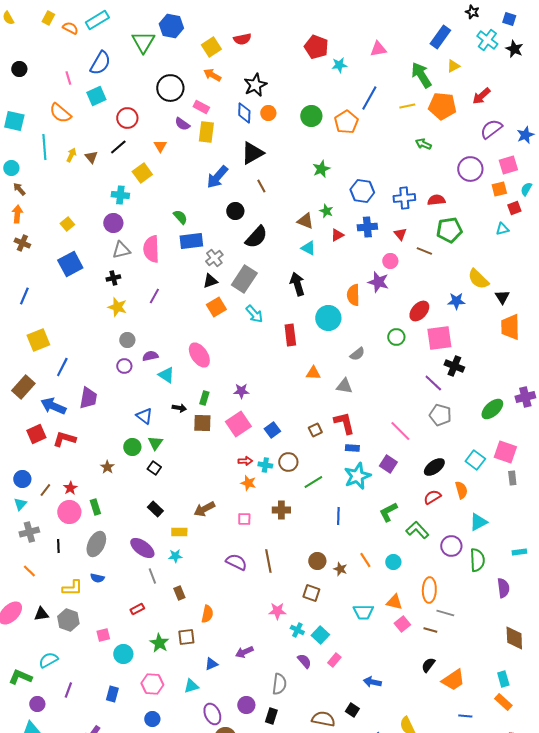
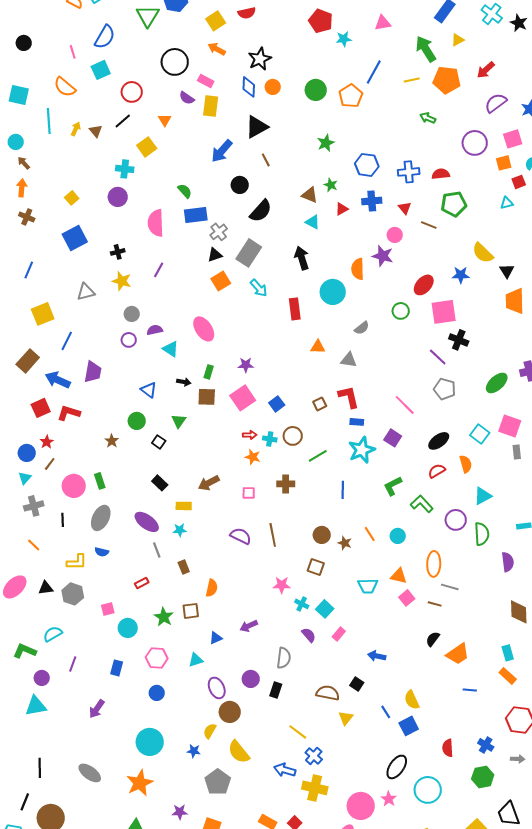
gray triangle: (121, 250) -> (86, 292), moved
green triangle: (155, 443) -> (179, 421), moved
red star: (70, 488) -> (47, 442), moved

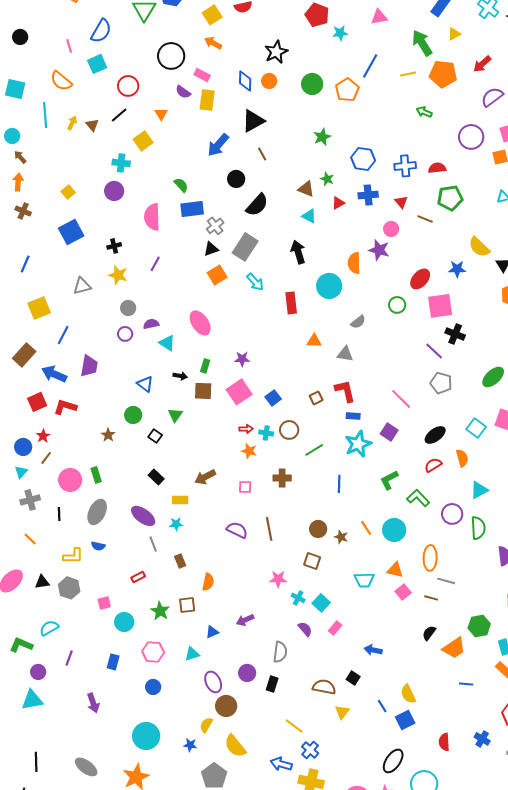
black star: (260, 59) -> (276, 52), moved
cyan circle: (398, 536) -> (394, 530), size x1.5
purple arrow: (97, 709) -> (93, 703), turned -54
green hexagon: (483, 777) -> (479, 626), moved

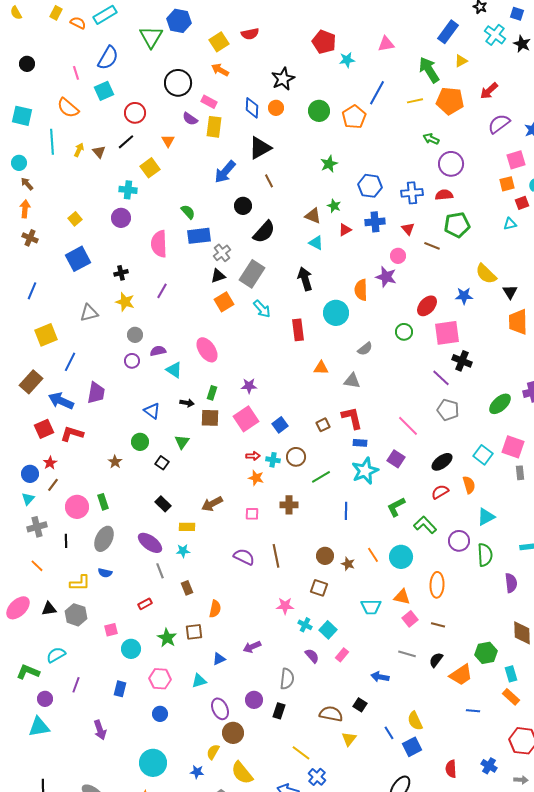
purple circle: (471, 137) -> (451, 164), moved
gray line: (446, 581) -> (407, 654), moved

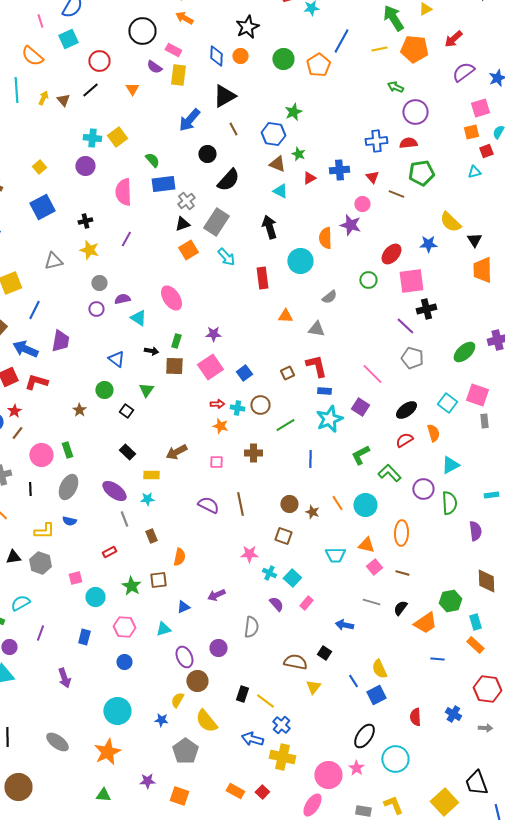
yellow square: (150, 168) -> (117, 137), moved
blue hexagon: (370, 186) -> (273, 134), moved
black cross: (462, 361) -> (426, 309), turned -36
black rectangle: (279, 711) -> (242, 694), moved

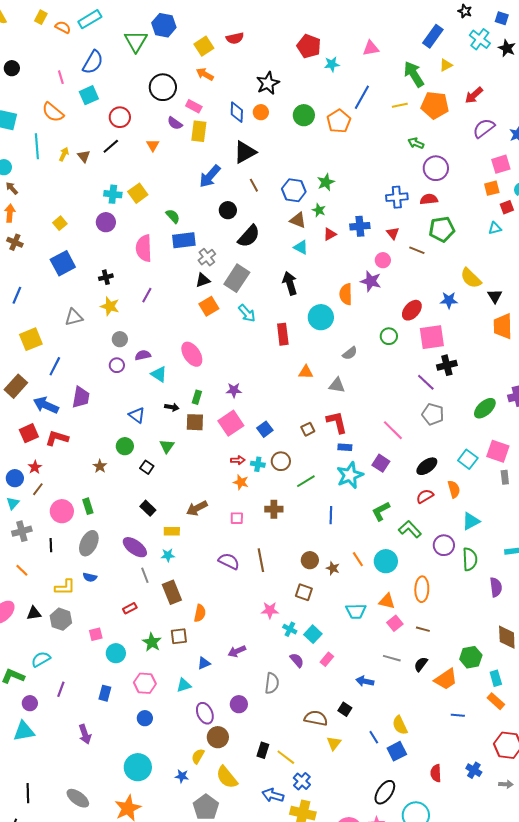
green star: (293, 112) -> (326, 182), moved
brown rectangle: (151, 536) -> (172, 592), size x1.6

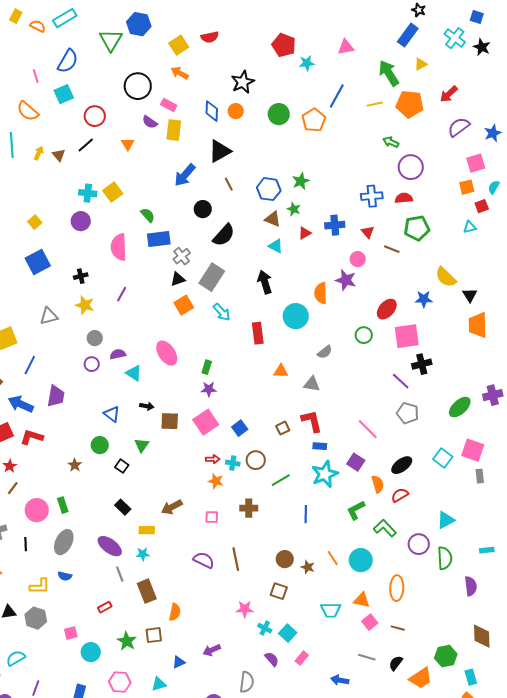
black star: (465, 11) -> (419, 10), moved
green rectangle: (197, 397) -> (207, 367), moved
orange semicircle: (454, 489) -> (378, 484), moved

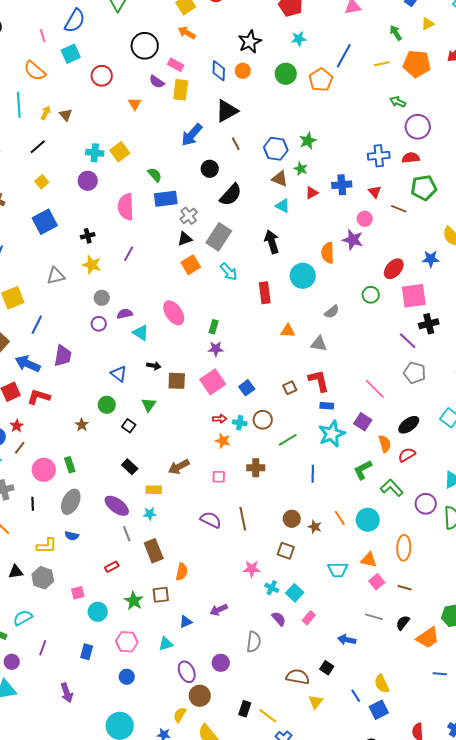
cyan star: (307, 63) -> (299, 39), moved
green arrow: (389, 73) -> (396, 33), size x0.6
black line: (86, 145) -> (38, 147), moved

